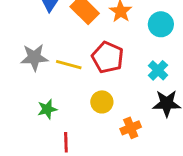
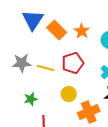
red pentagon: (108, 57) -> (73, 63), turned 30
orange cross: (131, 128) -> (89, 112), size x1.5

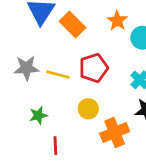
orange star: (82, 31) -> (117, 21), moved

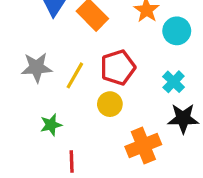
yellow line: (58, 75) -> (75, 75), turned -75
yellow circle: (88, 109) -> (110, 104), moved

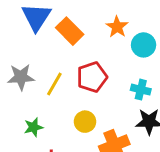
cyan cross: (174, 82) -> (141, 90), turned -30
yellow circle: (110, 104) -> (85, 122), moved

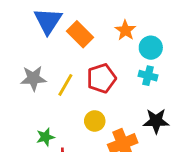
cyan cross: (141, 90) -> (148, 76), moved
green star: (33, 127) -> (45, 137), moved

